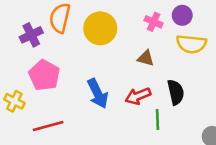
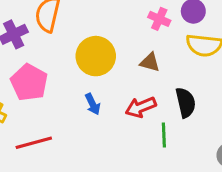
yellow circle: (100, 28) -> (96, 56), moved
blue arrow: (98, 93) -> (93, 104), size x0.6

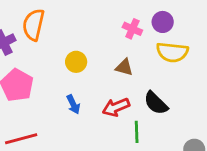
yellow circle: (96, 56) -> (76, 62), size x0.6
black semicircle: (186, 103) -> (156, 103), turned 148

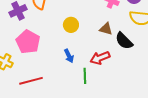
black semicircle: (156, 103) -> (124, 41), moved
green line: (137, 132) -> (85, 76), moved

